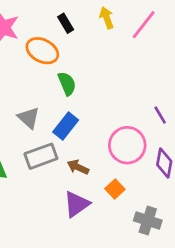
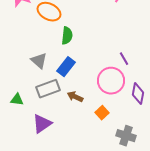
green semicircle: (67, 84) -> (67, 36), turned 30
purple line: (160, 115) -> (124, 59), moved
purple triangle: (77, 204) -> (42, 124), moved

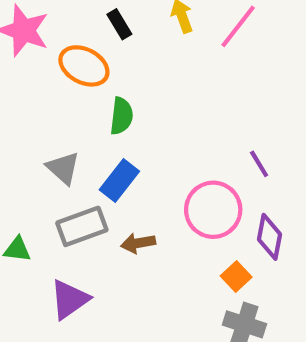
purple line: (124, 59) -> (259, 164), moved
brown arrow: (75, 97) -> (138, 243), turned -35
orange square: (102, 113) -> (236, 276), moved

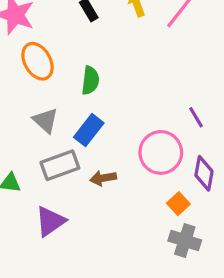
orange ellipse: (84, 66) -> (37, 61), moved, turned 33

